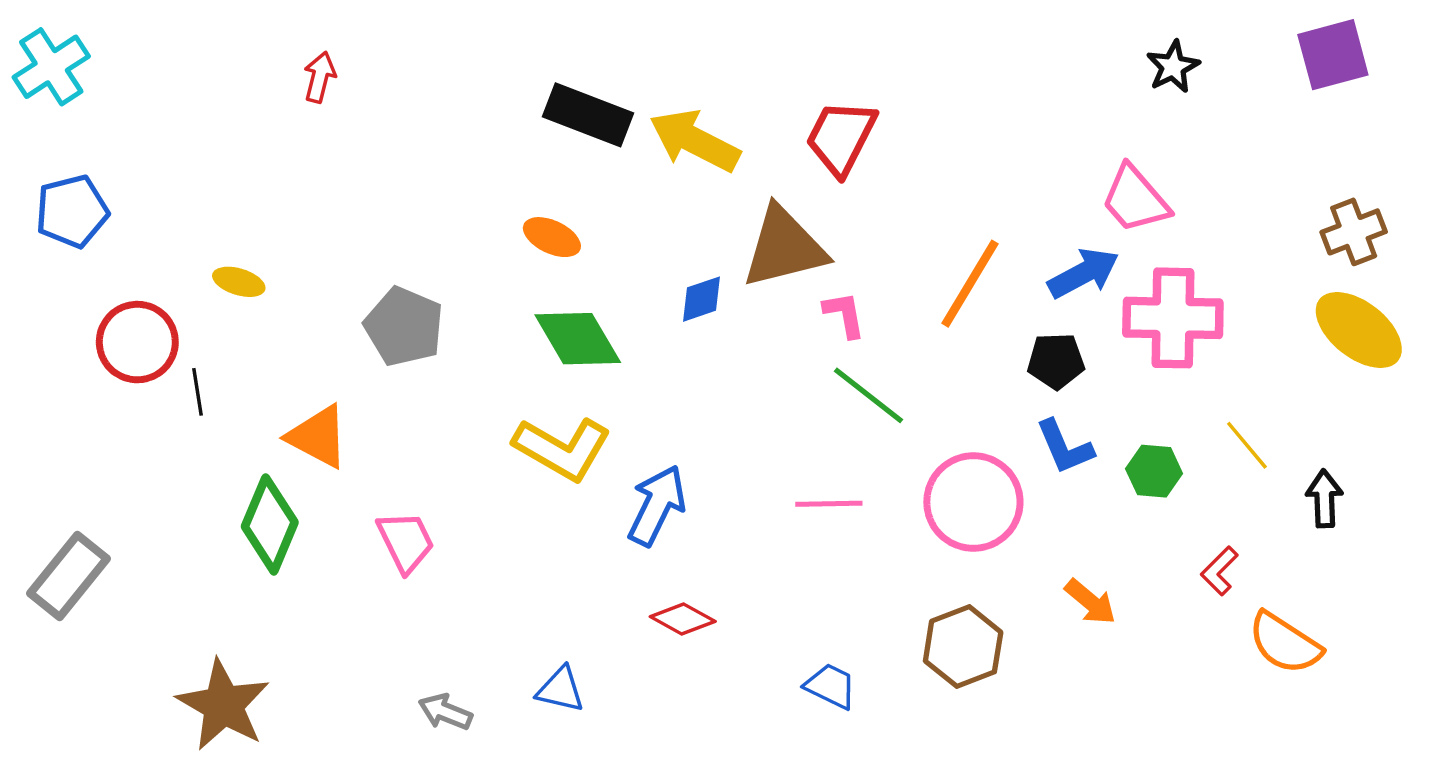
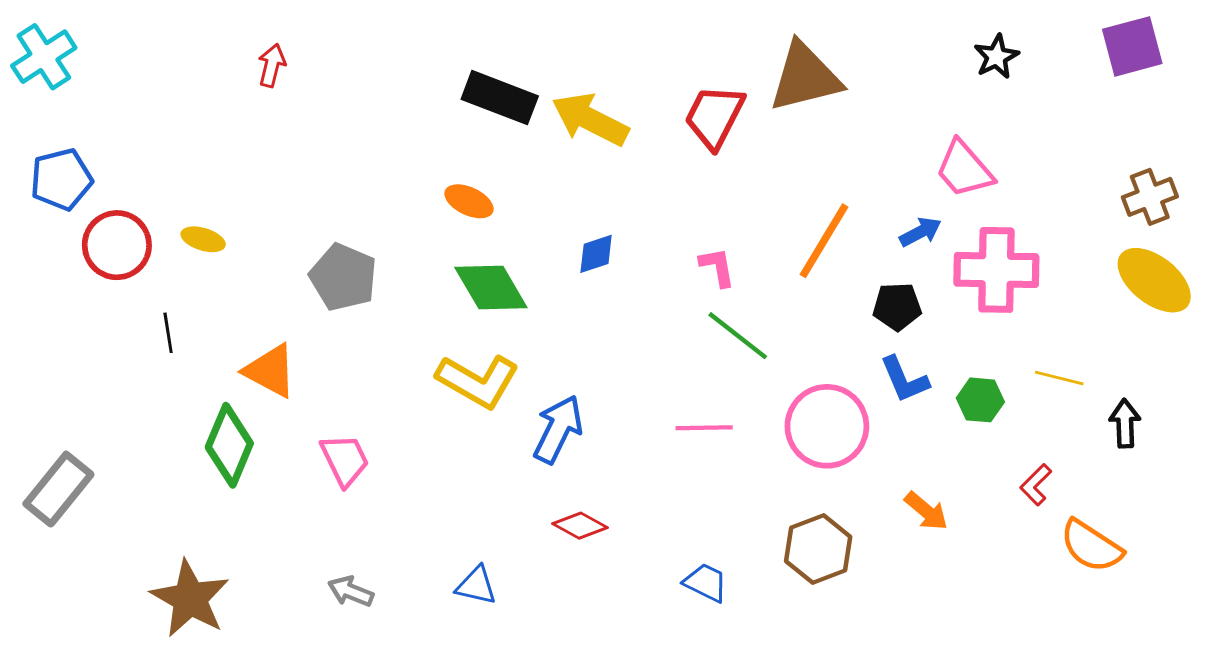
brown triangle: (784, 247) -> (805, 77), moved
blue arrow: (1084, 273) -> (920, 232), size x0.7
red circle: (137, 342) -> (117, 245), moved
yellow line: (1247, 445) -> (1059, 378), turned -36
gray arrow: (445, 712) -> (351, 591), moved

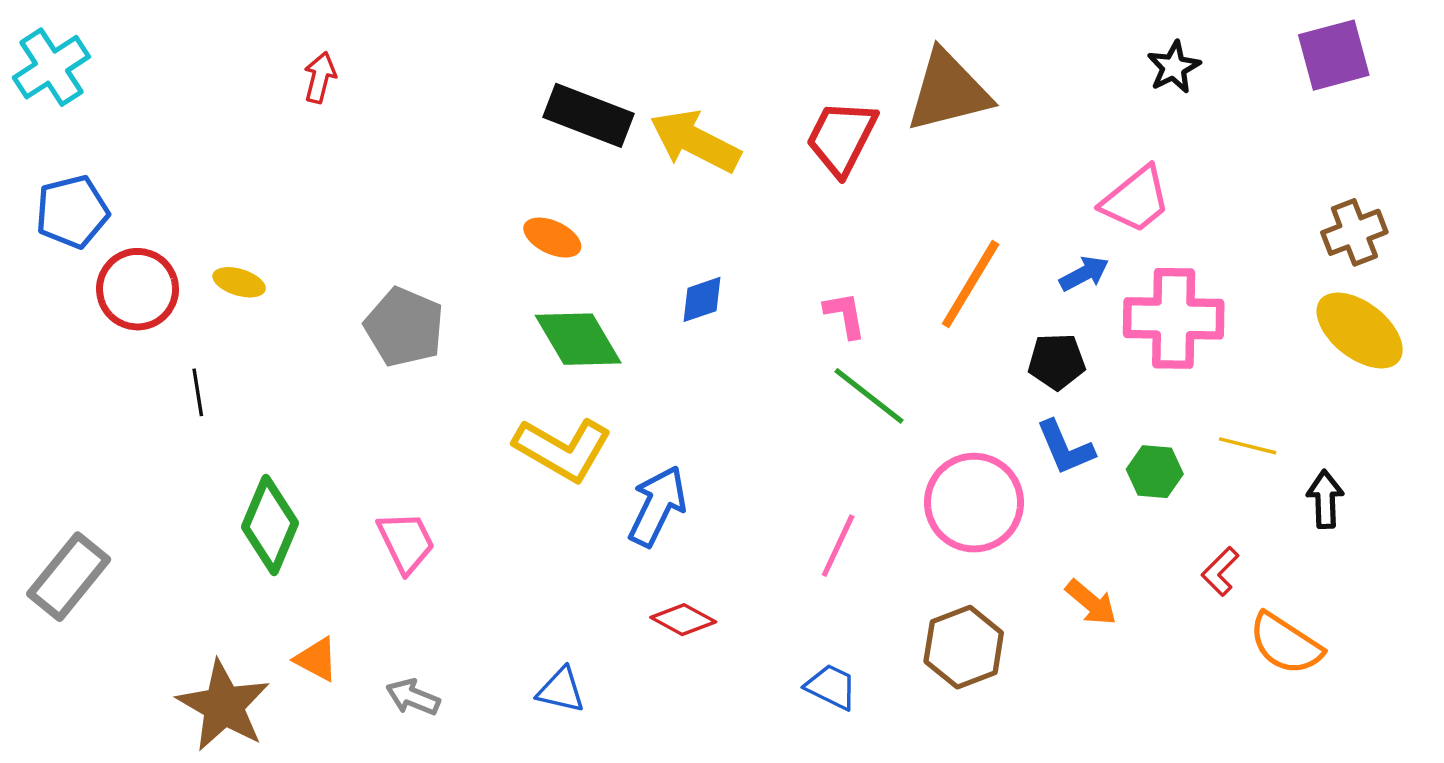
pink trapezoid: (964, 169) -> (1136, 200), turned -88
orange triangle: (270, 371) -> (317, 659), moved, size x0.7
pink line: (704, 428) -> (838, 546), moved, turned -64

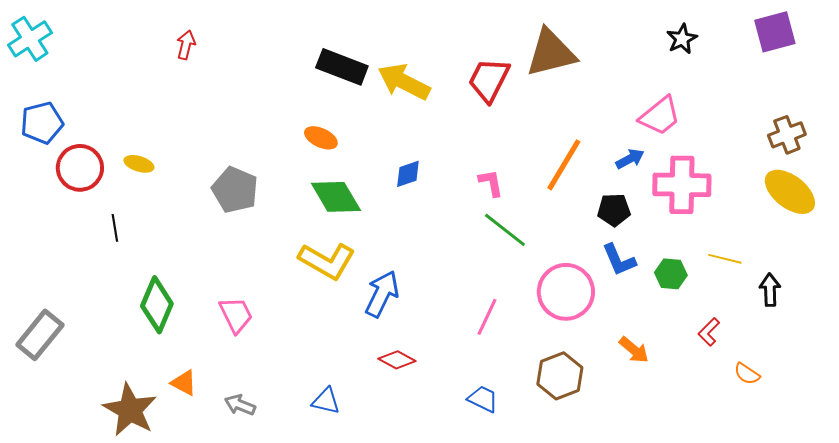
orange semicircle: (1286, 644) -> (747, 374), size x0.6

